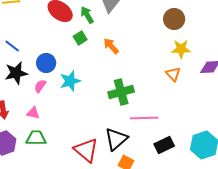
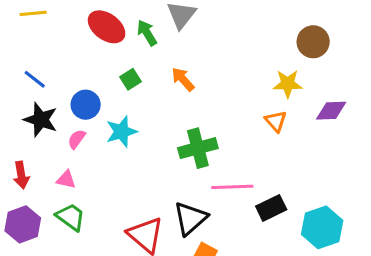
brown circle: (174, 19) -> (313, 42), moved
green square: (80, 38) -> (130, 79), moved
black star: (16, 73) -> (41, 120), turned 30
green trapezoid: (36, 138) -> (71, 217), turned 35
black rectangle: (164, 145) -> (271, 208), moved

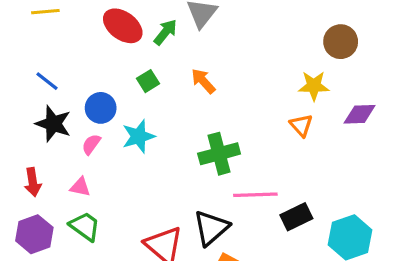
green arrow: (147, 33) -> (165, 32), turned 70

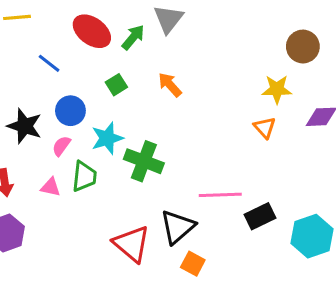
blue line: (47, 81) -> (49, 63), moved
green cross: (219, 154) -> (144, 161), moved, turned 36
green trapezoid: (85, 226) -> (84, 176), moved, turned 60

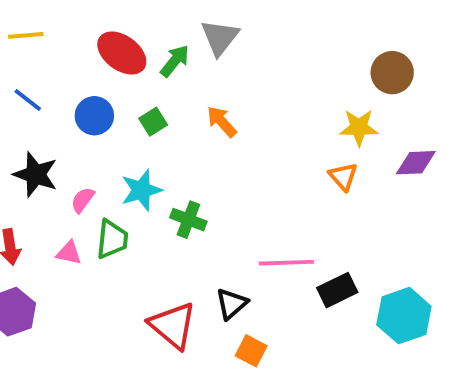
blue line: (49, 63) -> (28, 100), moved
blue circle: (70, 111) -> (94, 116), moved
green cross: (144, 161) -> (188, 220), size x0.7
black triangle: (177, 227) -> (232, 304), size x0.7

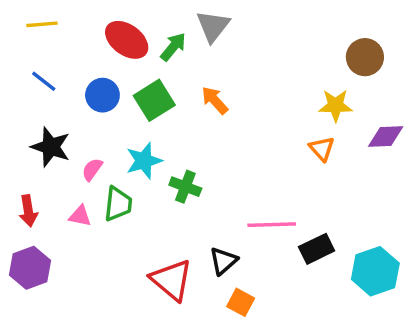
green square: (153, 122) -> (154, 100), size x1.6

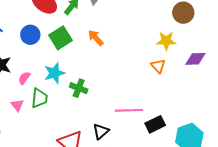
pink triangle: (80, 216) -> (17, 105), turned 40

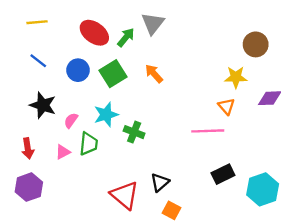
pink triangle: (17, 105) -> (63, 152), turned 40
pink line: (129, 110) -> (208, 131), moved

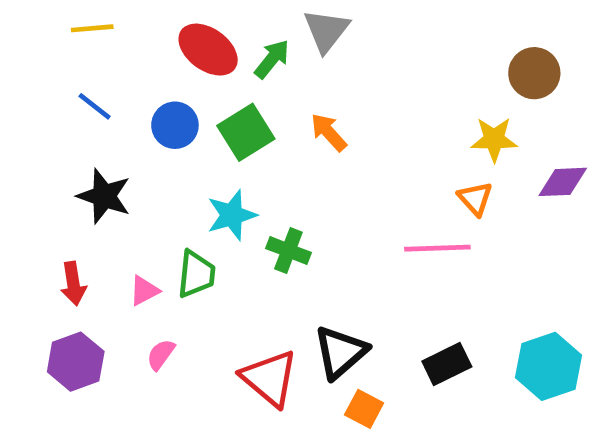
pink semicircle: (71, 120) -> (161, 355), moved
black rectangle: (223, 174) -> (447, 364), moved
black triangle: (160, 182) -> (340, 352), size x1.4

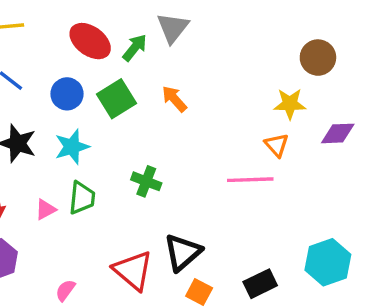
cyan star: (232, 215) -> (72, 147), moved
pink semicircle: (161, 355) -> (65, 290), moved
black rectangle: (447, 364) -> (260, 284), moved

